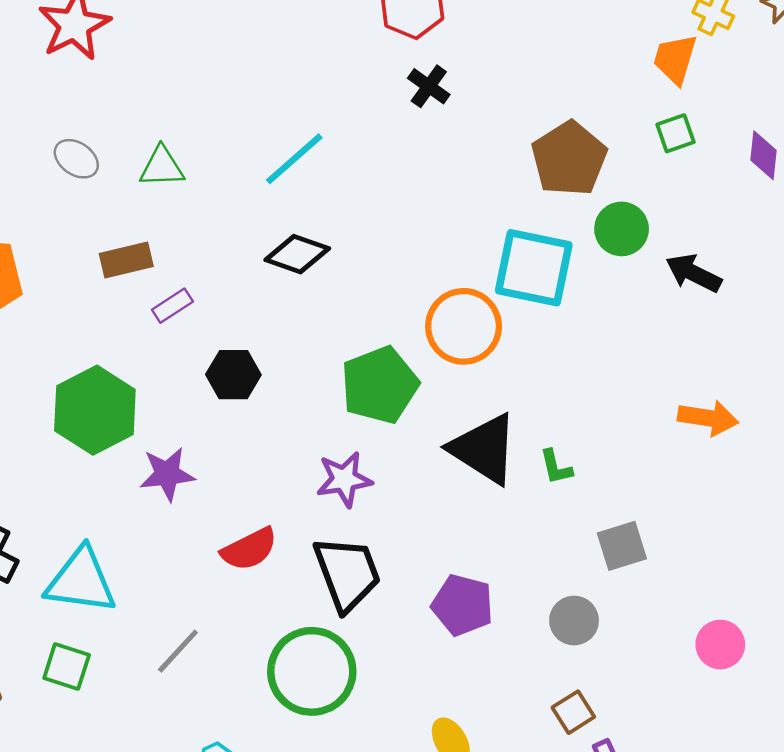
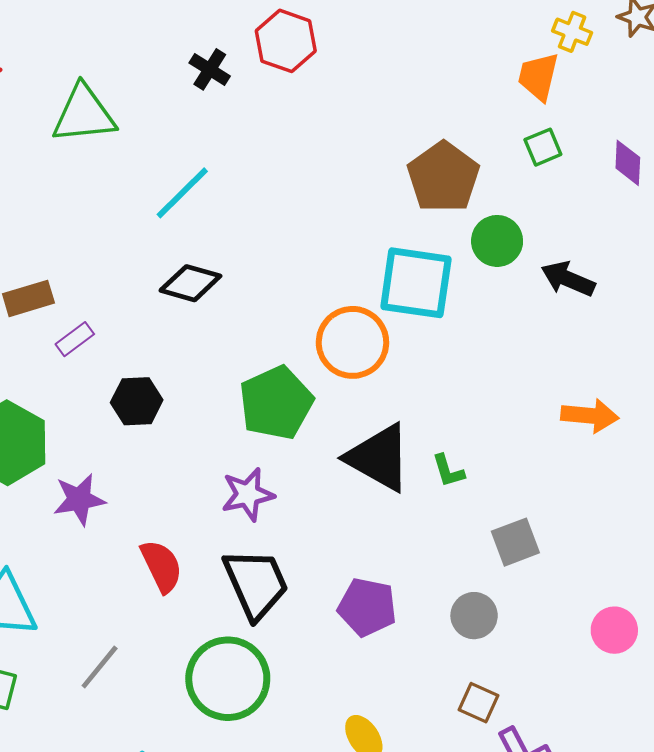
black cross: (429, 86) -> (210, 69), moved
green triangle: (162, 167) -> (84, 114), moved, size x1.5
red semicircle: (249, 549) -> (161, 566), turned -86
brown square: (573, 712) -> (479, 703), turned -30

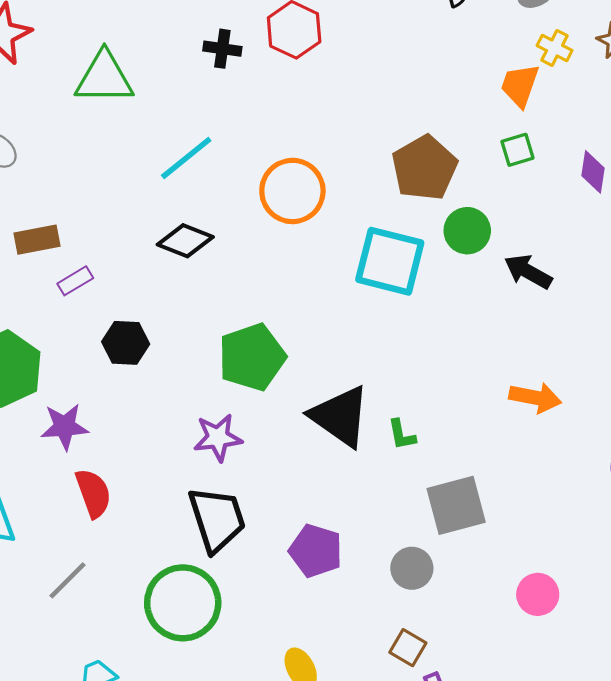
black cross: (210, 69) -> (222, 49), turned -30
orange circle: (352, 342) -> (292, 191), moved
gray square: (515, 542) -> (456, 505), size x1.4
red semicircle: (161, 566) -> (93, 493), moved

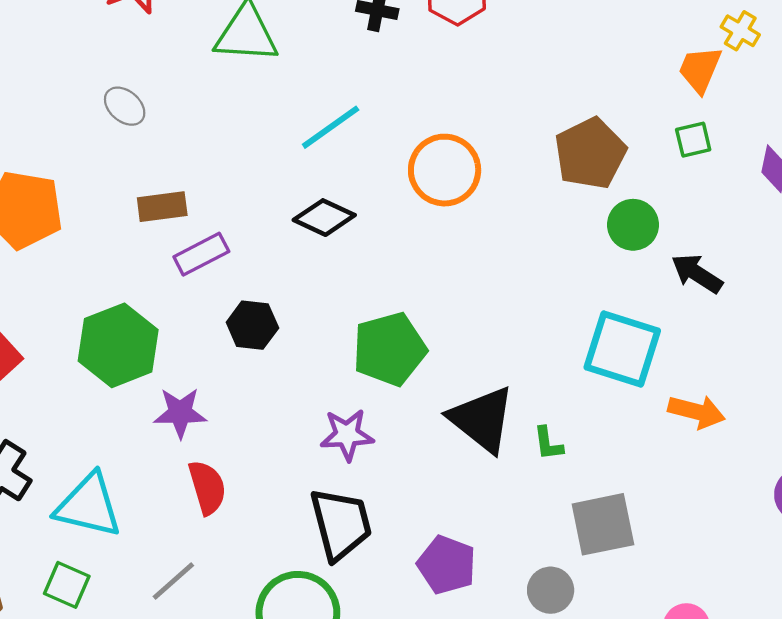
cyan square: (390, 261) -> (622, 349), moved
purple rectangle: (75, 281) -> (201, 254), size x1.4

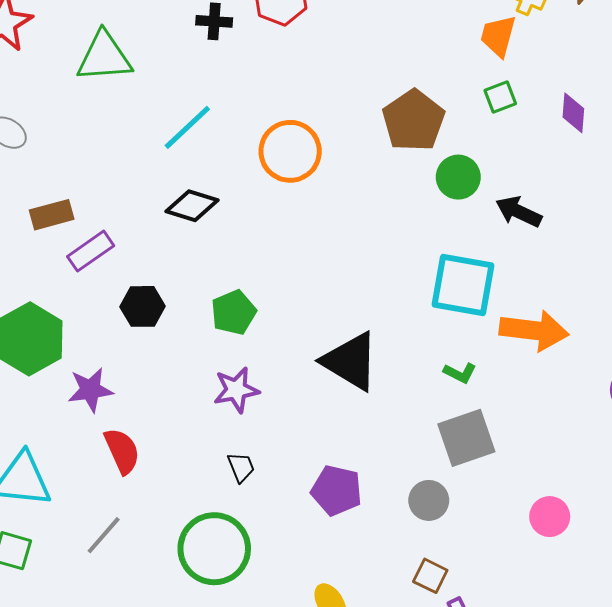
green pentagon: (389, 349) -> (233, 312), moved, size x0.7
orange arrow: (697, 412) -> (534, 330), size x1.4
green L-shape: (548, 443) -> (460, 373), moved, turned -48
black trapezoid: (341, 524) -> (241, 467), size x0.5

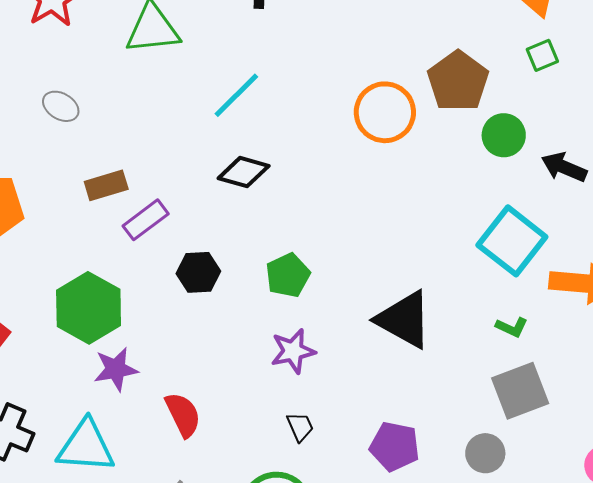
orange circle: (290, 151) -> (385, 112), moved
cyan square: (463, 285) -> (512, 241), turned 30
purple star: (90, 390) -> (116, 369), moved

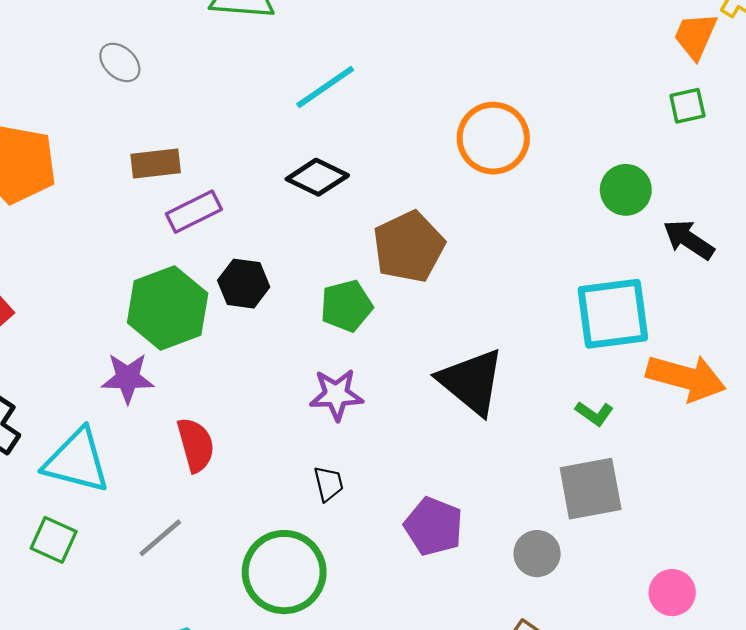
brown pentagon: (458, 81) -> (409, 247), moved
cyan square: (512, 241) -> (613, 314), turned 34
green hexagon: (89, 308) -> (168, 308), moved

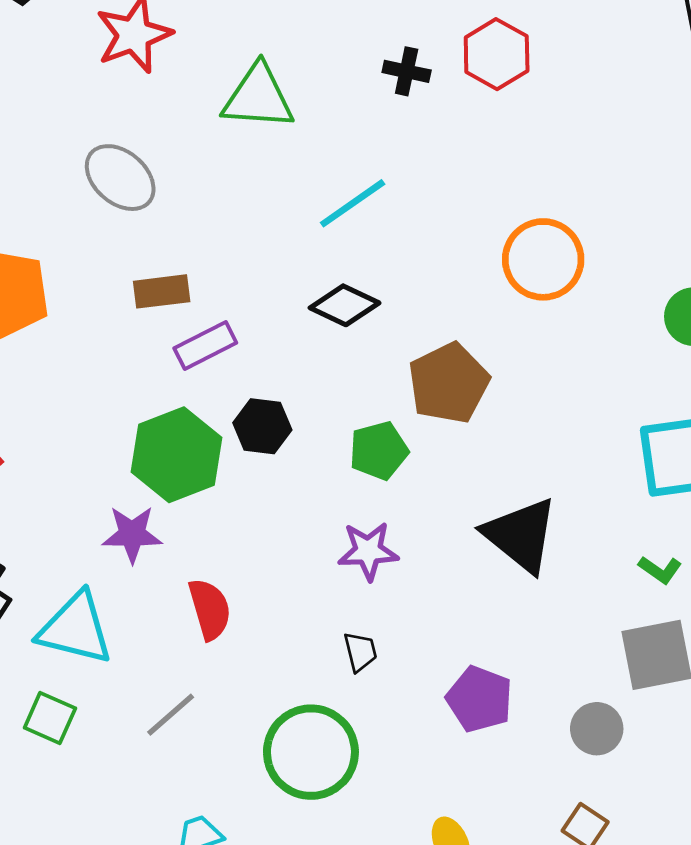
gray ellipse: (120, 62) -> (120, 178), size x1.5

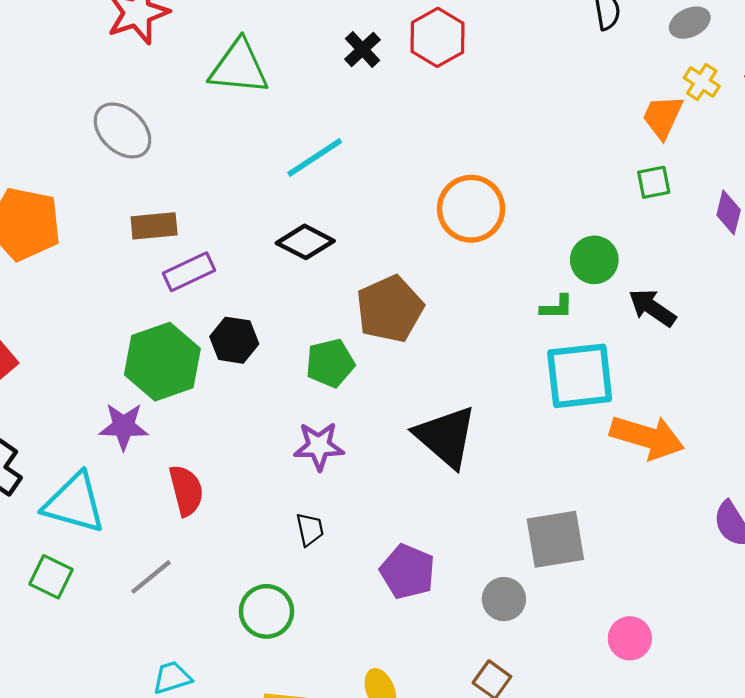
black cross: (407, 71) -> (362, 49), turned 33
green L-shape: (660, 570) -> (557, 307), moved, turned -36
green circle: (311, 752) -> (267, 611), size x0.7

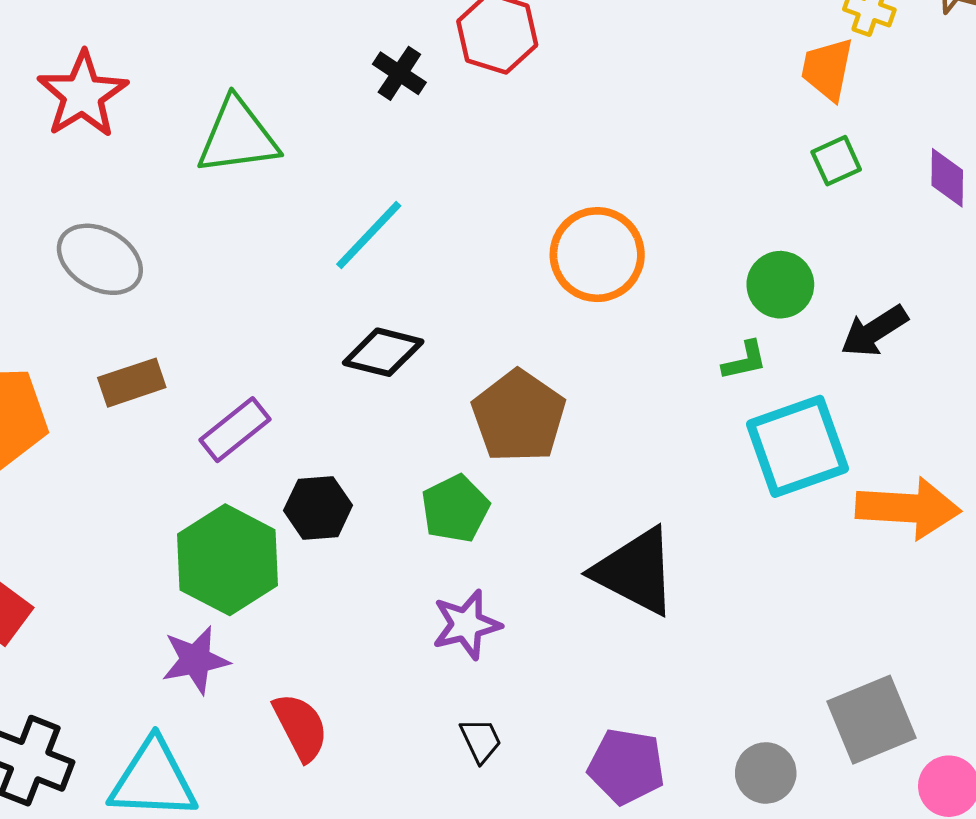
brown rectangle: (154, 226) -> (132, 383), moved
black arrow: (652, 308) -> (874, 331), turned -54
gray square: (555, 539) -> (872, 720), moved

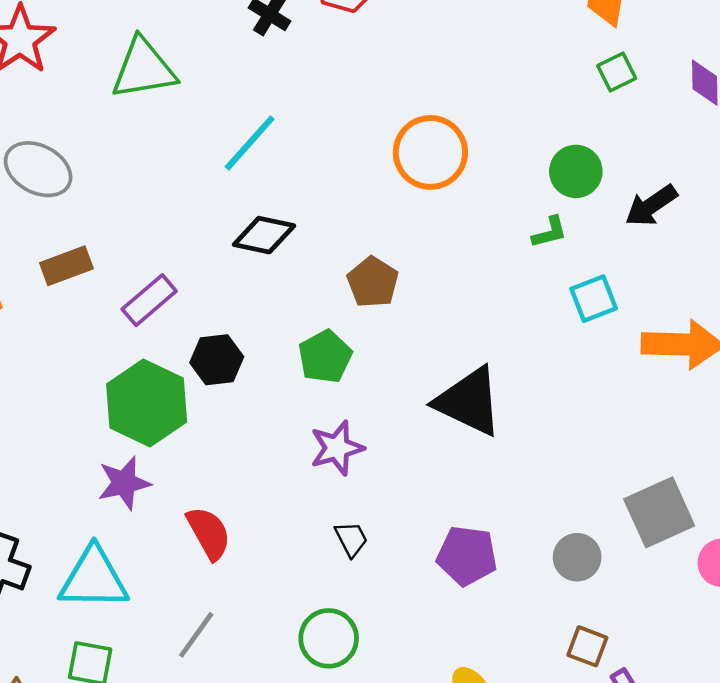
brown pentagon: (519, 416) -> (373, 282), size x0.7
cyan square: (797, 446) -> (594, 299), size x0.6

